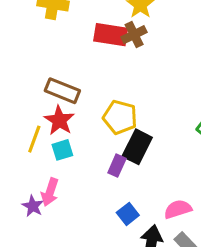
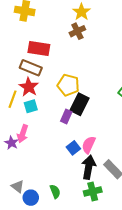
red rectangle: (111, 35) -> (39, 48), moved
pink semicircle: (178, 209) -> (89, 145), moved, turned -48

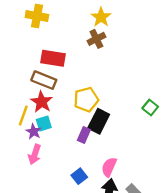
yellow pentagon: (68, 85) -> (86, 100), turned -30
purple star: (11, 143) -> (34, 132), moved
blue square: (73, 148) -> (79, 176), moved

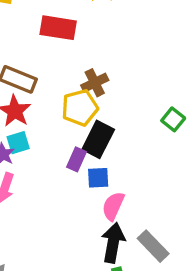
brown cross: (96, 39) -> (95, 83), moved
red rectangle: (53, 58) -> (58, 28), moved
blue square: (79, 176) -> (98, 178), moved, turned 35

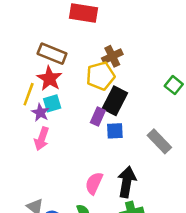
pink semicircle: (113, 206) -> (94, 183), moved
gray rectangle: (153, 246) -> (159, 141), moved

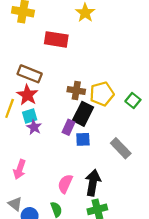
brown cross: (112, 56) -> (76, 91), moved, turned 35
yellow pentagon: (101, 76) -> (102, 94), moved
purple star: (40, 113) -> (34, 127), moved
pink arrow: (42, 139) -> (20, 169), moved

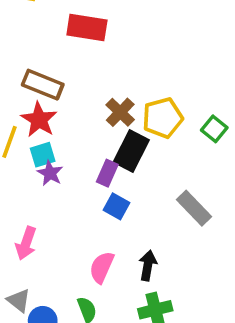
brown cross: (76, 91) -> (120, 112), turned 35
blue square: (83, 139) -> (116, 206), moved, turned 32
black arrow: (93, 183) -> (148, 265), size x0.7

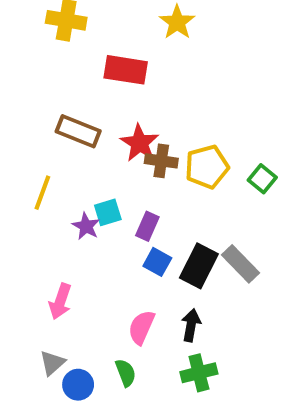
brown cross: (120, 112) -> (161, 161), turned -36
red star: (39, 120) -> (139, 143), moved
black rectangle: (131, 151) -> (199, 266), moved
cyan square: (43, 155) -> (108, 212), moved
gray triangle: (19, 300) -> (52, 363), turned 40

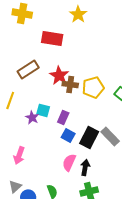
brown rectangle: (78, 131) -> (28, 69), turned -55
cyan square: (108, 212) -> (43, 110), turned 32
pink semicircle: (141, 327) -> (69, 162), moved

